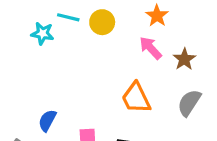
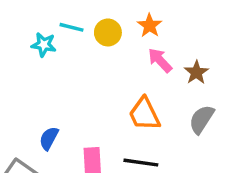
orange star: (157, 16) -> (150, 26), moved

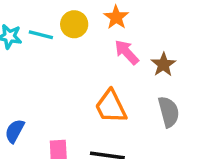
cyan line: (71, 27) -> (41, 35), moved
gray semicircle: (202, 119) -> (169, 112), turned 132

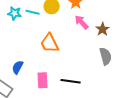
orange trapezoid: (111, 107) -> (50, 43), moved

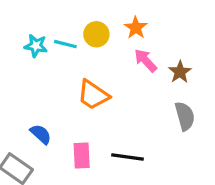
orange trapezoid: (50, 43) -> (93, 95), turned -30
blue semicircle: (18, 67) -> (41, 134), turned 104

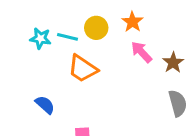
orange trapezoid: (93, 95) -> (83, 69), moved
blue semicircle: (41, 134) -> (45, 105), moved

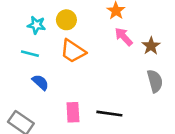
yellow circle: (96, 28) -> (66, 20), moved
cyan line: (68, 37) -> (30, 54), moved

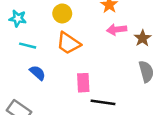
cyan star: (36, 25) -> (18, 18), moved
pink arrow: (124, 37) -> (117, 30), turned -54
pink rectangle: (73, 112) -> (83, 83), moved

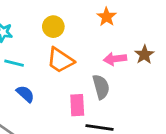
pink arrow: (117, 30) -> (115, 59), moved
gray semicircle: (146, 72) -> (101, 87), moved

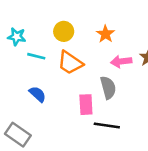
orange star: (107, 17) -> (106, 34), moved
cyan line: (14, 63) -> (36, 56), moved

